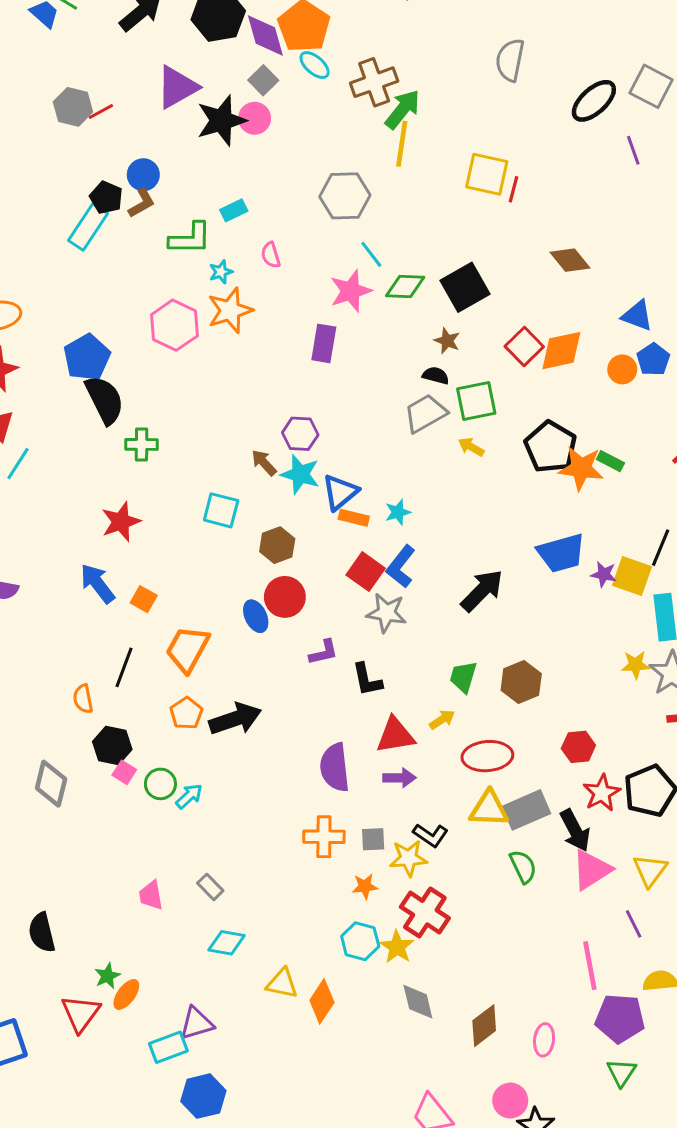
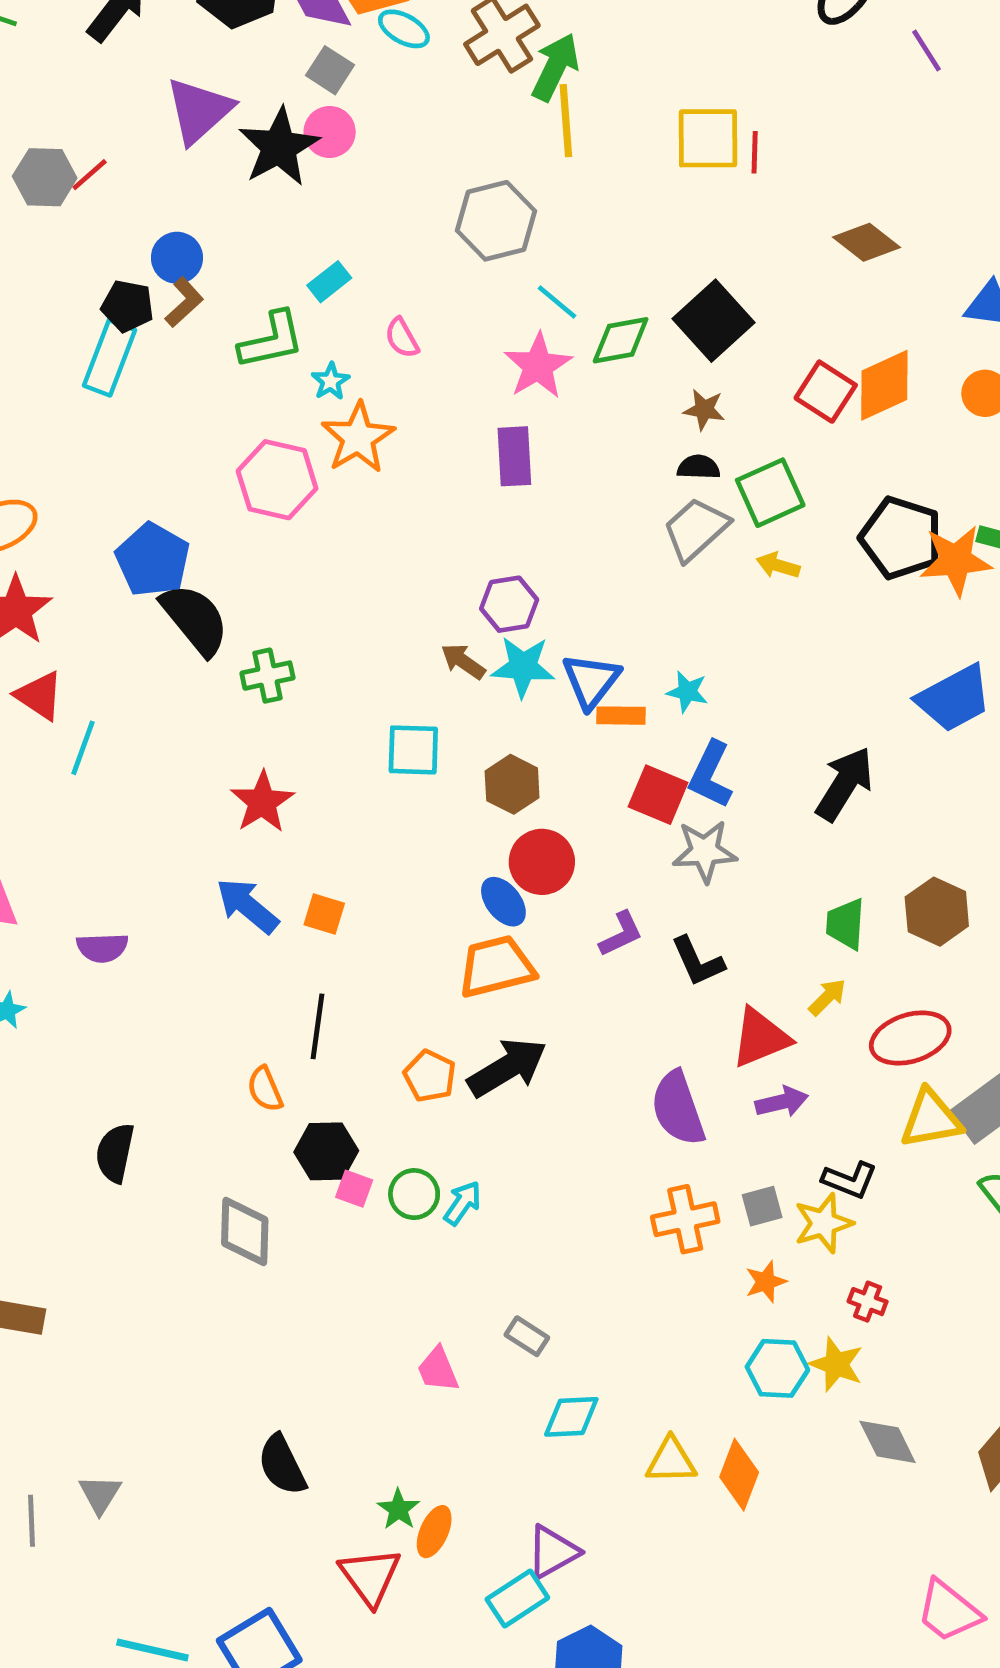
cyan star: (398, 512) -> (687, 692), turned -30
orange trapezoid: (188, 649) -> (496, 967), moved, turned 60
red cross: (425, 913) -> (868, 1302), size x0.5

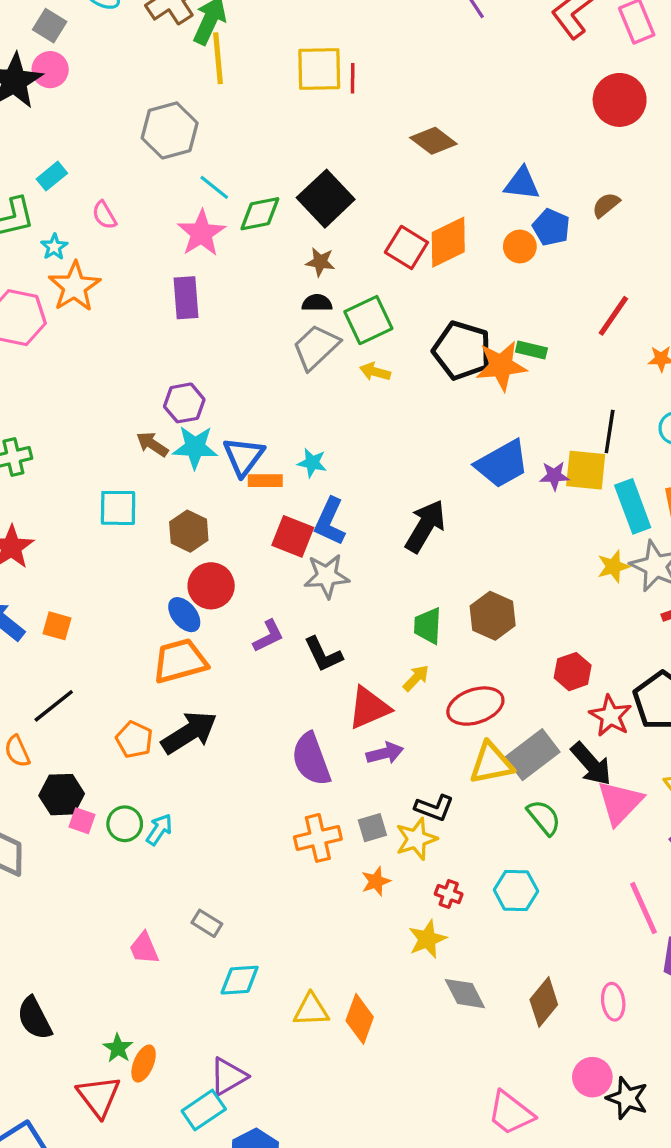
black line: (317, 1026) -> (54, 706), turned 45
yellow star: (836, 1364) -> (427, 939), turned 30
cyan hexagon: (777, 1368) -> (516, 890), moved

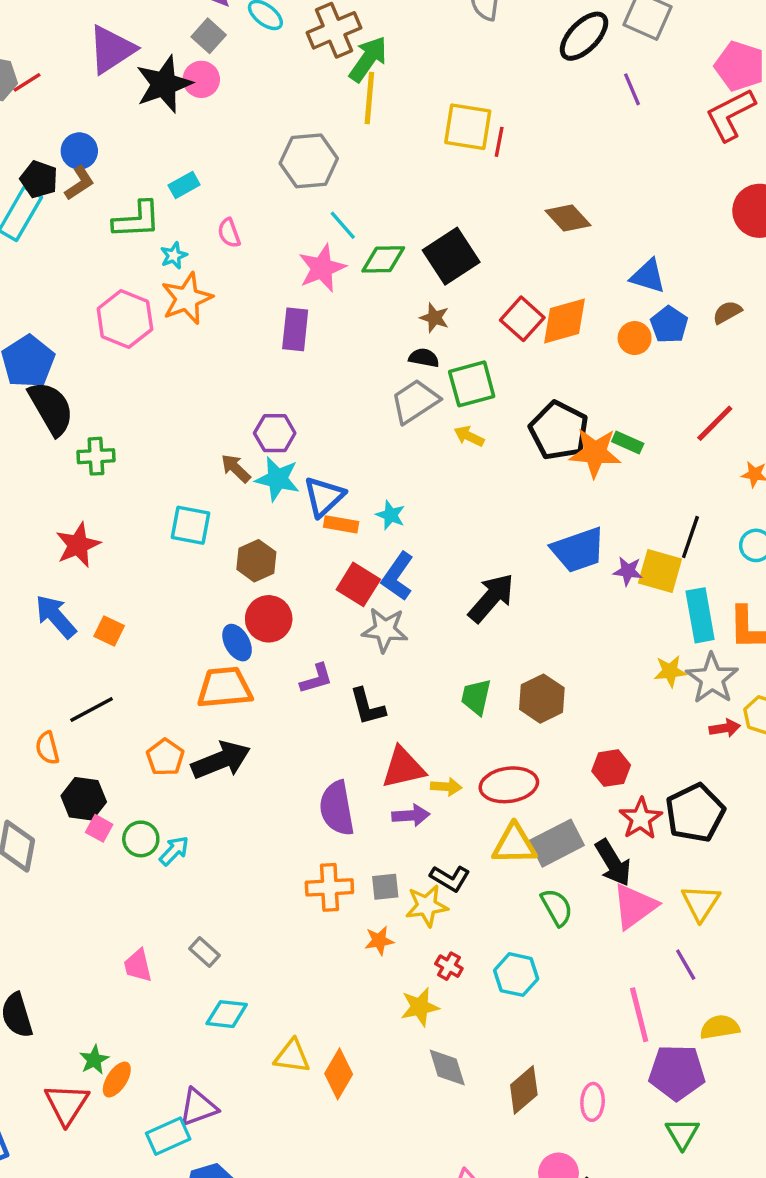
yellow arrow: (416, 678) -> (446, 787), moved, turned 40

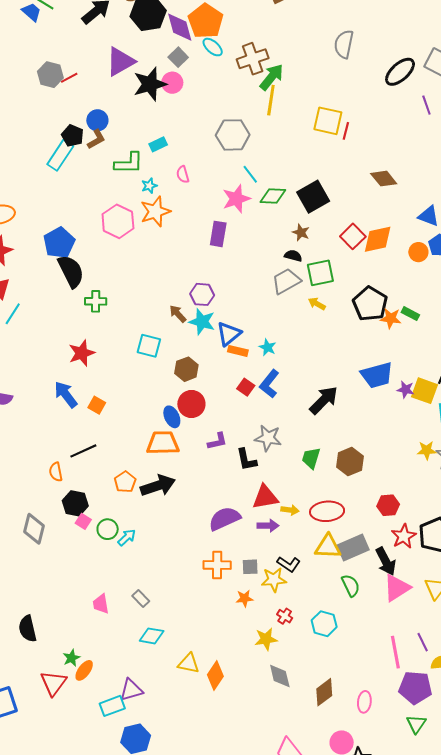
orange star: (595, 453) -> (391, 318), size x0.7
red square: (358, 584) -> (246, 387), size x0.7
gray star: (385, 630) -> (268, 438), moved
purple semicircle: (337, 808) -> (225, 519), turned 72
purple line: (686, 965) -> (423, 642), moved

